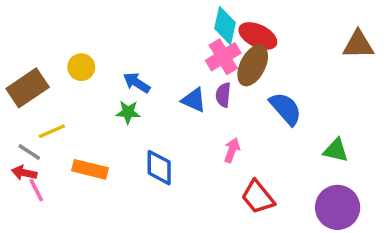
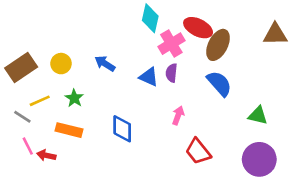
cyan diamond: (225, 26) -> (150, 18), moved
brown ellipse: (253, 65) -> (218, 45), moved
yellow circle: (81, 67) -> (61, 64), moved
green star: (128, 112) -> (74, 98), moved, turned 30
red arrow: (24, 173) -> (46, 155), moved

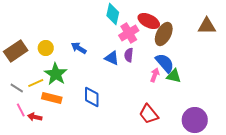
green star: (74, 98) -> (56, 74), size x1.6
yellow line: (40, 101) -> (36, 83), moved
pink arrow: (178, 115) -> (155, 75), moved
green triangle: (258, 115) -> (174, 76), moved

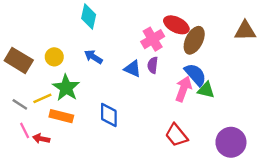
cyan diamond: (113, 14) -> (89, 17), moved
brown rectangle: (16, 51) -> (19, 60), turned 65
pink arrow: (155, 75) -> (183, 89), size x1.5

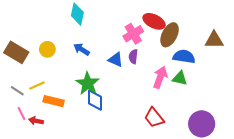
brown triangle: (245, 31) -> (214, 40), moved
blue semicircle: (195, 75) -> (184, 57), moved, turned -40
green star: (66, 88) -> (88, 83), moved

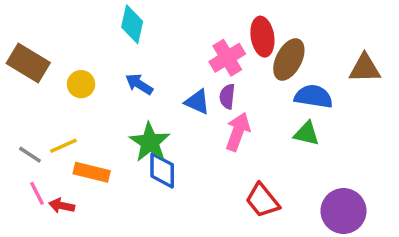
red ellipse: (154, 21) -> (262, 37), turned 55
brown rectangle: (16, 52) -> (28, 63), moved
pink arrow: (160, 77) -> (238, 132), moved

